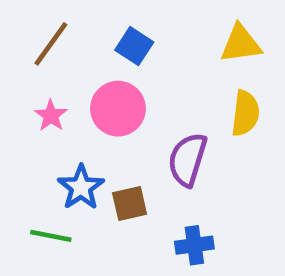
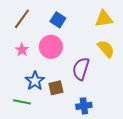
yellow semicircle: (245, 113) -> (106, 49), turned -48

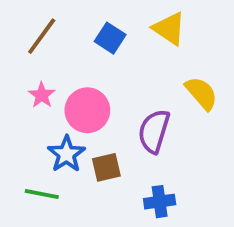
yellow triangle: (104, 19) -> (169, 29), moved, turned 42
pink circle: (51, 47) -> (87, 110), moved

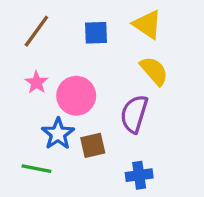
blue square: (110, 38) -> (96, 33), turned -35
yellow semicircle: (201, 93) -> (154, 71), moved

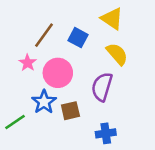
brown line: (36, 31) -> (44, 35), moved
blue square: (96, 33) -> (78, 38), moved, turned 30
green line: (36, 169) -> (15, 122), moved, turned -45

